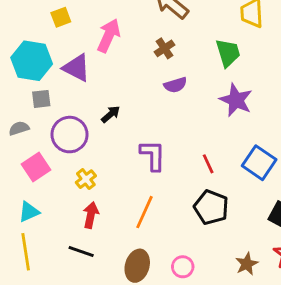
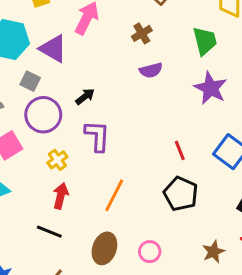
gray square: (41, 99) -> (30, 81), moved, turned 30
purple L-shape: (153, 155) -> (97, 136), moved

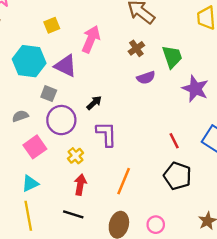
green trapezoid: (205, 41) -> (172, 57), moved

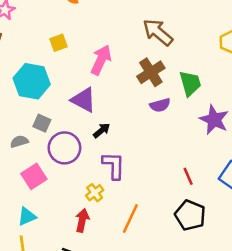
brown cross: (136, 48) -> (151, 72), size x1.5
purple triangle: (66, 66) -> (84, 100), moved
gray square: (49, 94) -> (42, 123), moved
yellow cross: (76, 156) -> (95, 193), moved

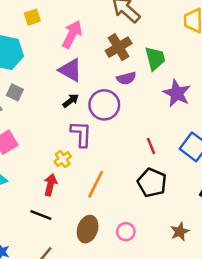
purple triangle: (84, 100) -> (70, 70), moved
purple circle: (64, 148) -> (104, 105), moved

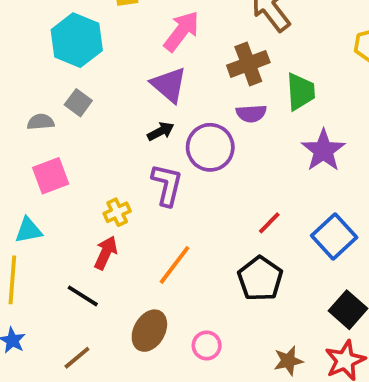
red line: (151, 146) -> (269, 223), turned 56
yellow cross: (63, 159) -> (117, 212), moved

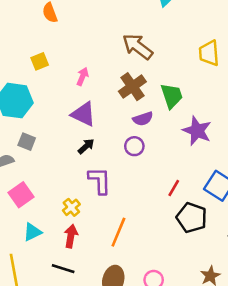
pink arrow: (181, 31) -> (83, 76), size x0.6
purple circle: (210, 147) -> (134, 146), moved, size x0.6
cyan triangle: (28, 230) -> (32, 232), moved
black pentagon: (260, 279) -> (192, 218), moved

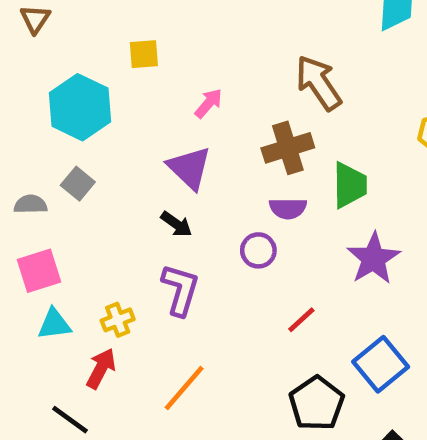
black arrow: (86, 146) -> (176, 224), turned 60
red line: (174, 188) -> (301, 320), moved
cyan triangle: (32, 232) -> (54, 324), moved

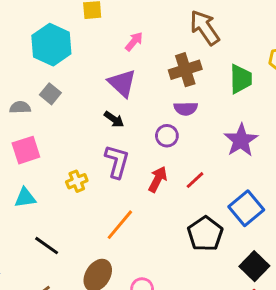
green trapezoid: (350, 185) -> (241, 79), moved
cyan triangle: (54, 324) -> (25, 198), moved
red arrow: (101, 368) -> (158, 179), moved

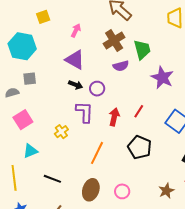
green trapezoid: (241, 79) -> (142, 50), moved
gray square: (50, 94) -> (30, 79), turned -32
purple circle: (167, 136) -> (97, 89), moved
black pentagon: (205, 234) -> (140, 147), moved

